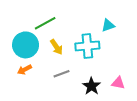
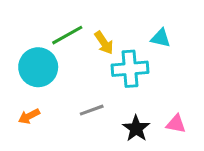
cyan triangle: (108, 25) -> (161, 38), turned 32
yellow arrow: (56, 47) -> (104, 43), moved
orange arrow: (25, 70) -> (29, 116), moved

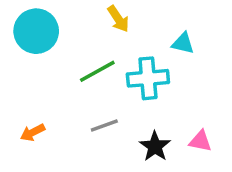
green line: (67, 35) -> (97, 71), moved
yellow arrow: (104, 43) -> (118, 19), moved
cyan circle: (38, 67) -> (36, 31), moved

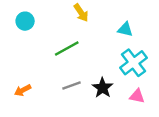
cyan circle: (36, 31) -> (25, 21), size x0.6
cyan cross: (148, 78) -> (133, 63), moved, turned -32
black star: (155, 146) -> (102, 88), moved

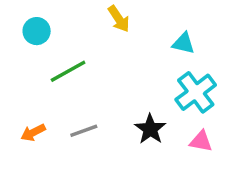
green line: (67, 48) -> (68, 71), moved
gray line: (72, 85) -> (84, 131), moved

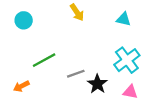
cyan triangle: (183, 43) -> (124, 19), moved
green line: (68, 71) -> (44, 60), moved
gray line: (84, 131) -> (76, 74), moved

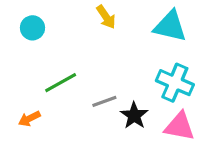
cyan triangle: (124, 19) -> (170, 26), size x1.6
cyan cross: (127, 60) -> (175, 83), turned -30
pink triangle: (130, 92) -> (180, 126), size x1.5

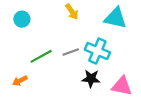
cyan cross: (175, 83) -> (97, 51), moved
gray line: (104, 101) -> (71, 52), moved
black star: (134, 115) -> (91, 79), turned -30

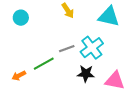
cyan cross: (97, 51) -> (92, 48), turned 30
green line: (41, 56) -> (44, 64), moved

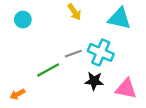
cyan cross: (92, 48) -> (101, 52), turned -30
orange arrow: (19, 76) -> (17, 94), moved

